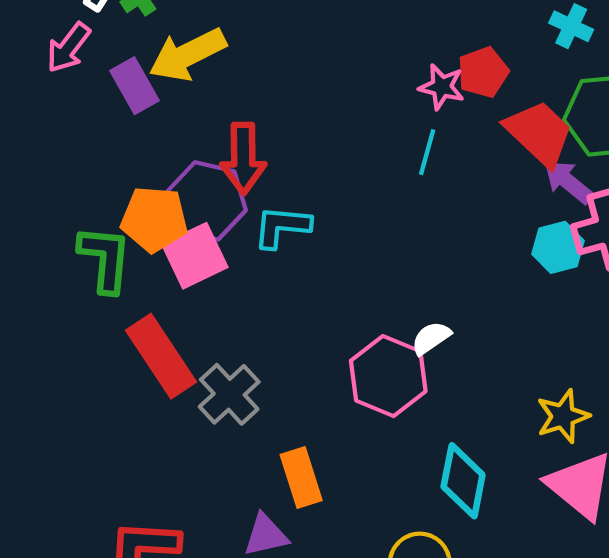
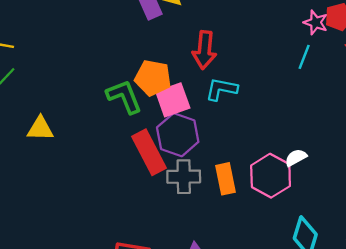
purple hexagon: (207, 201) -> (178, 135), moved
green L-shape: (105, 259) -> (124, 97), turned -33
gray cross: (229, 394) -> (184, 177), turned 36
orange rectangle: (301, 478) -> (226, 179), moved

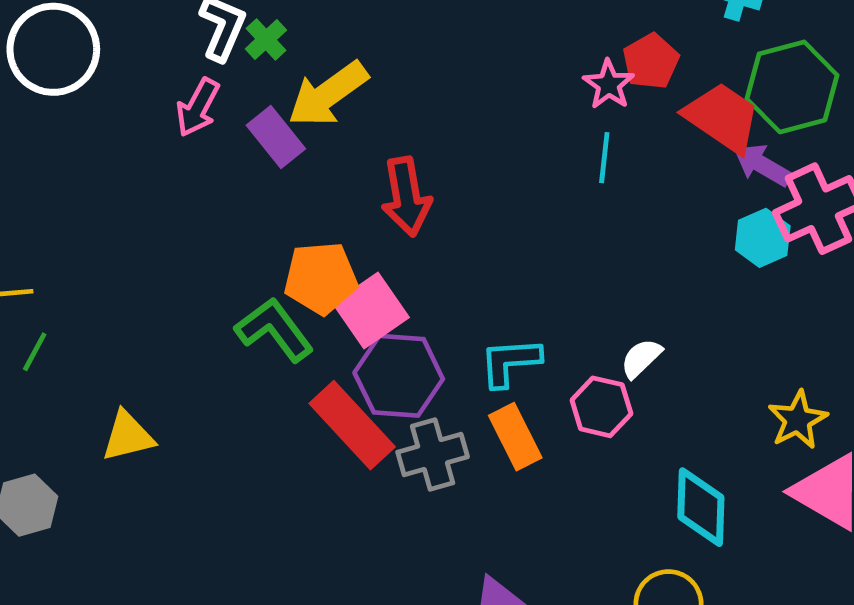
pink star: (316, 22) -> (609, 84), turned 30
cyan L-shape: (221, 89) -> (510, 362), moved
pink hexagon: (271, 176) -> (601, 407), size x0.7

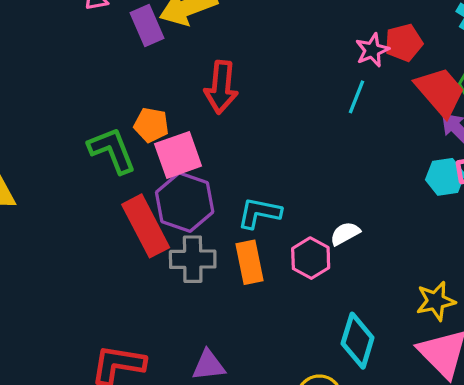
orange pentagon: (321, 278) -> (151, 125), size x0.7

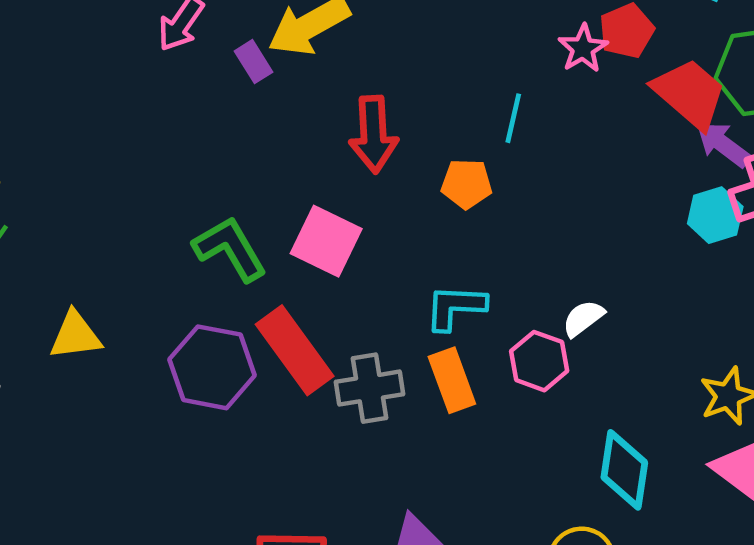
purple rectangle: (147, 26) -> (253, 62), size x0.7
cyan line: (357, 97) -> (513, 118), moved
orange pentagon: (151, 125) -> (466, 184), moved
pink square: (178, 155) -> (326, 241), turned -36
purple hexagon: (185, 202) -> (212, 367), moved

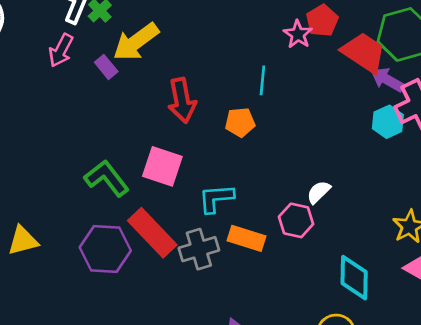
cyan L-shape: (455, 307) -> (216, 198), moved
orange rectangle: (452, 380) -> (246, 238), turned -45

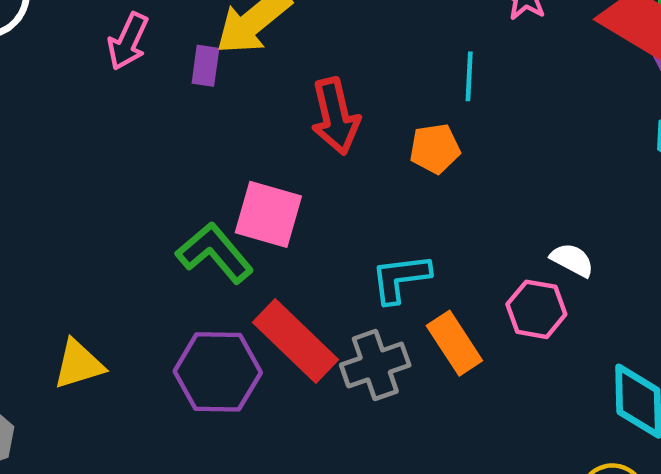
purple rectangle: (106, 67) -> (205, 66), turned 50
pink square: (162, 166) -> (268, 214), moved
white semicircle: (319, 192) -> (572, 260), turned 75
orange rectangle: (246, 238) -> (454, 343), turned 42

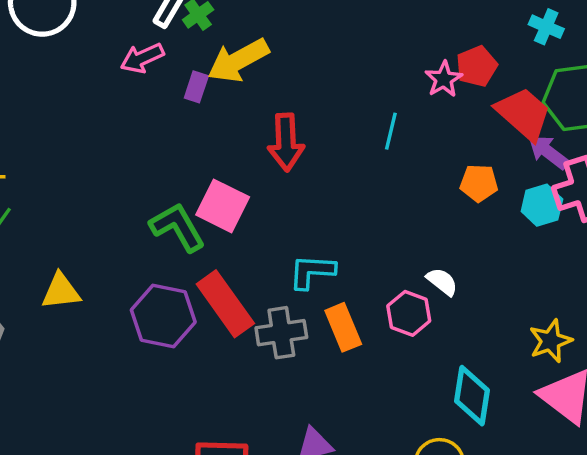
pink arrow: (128, 41) -> (142, 58), turned 30
orange pentagon: (435, 149) -> (479, 183), moved

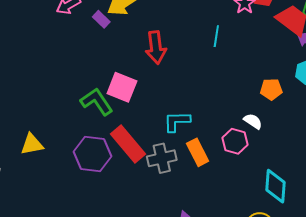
purple rectangle: (196, 87) -> (101, 19), turned -60
orange pentagon: (479, 183) -> (271, 89), moved

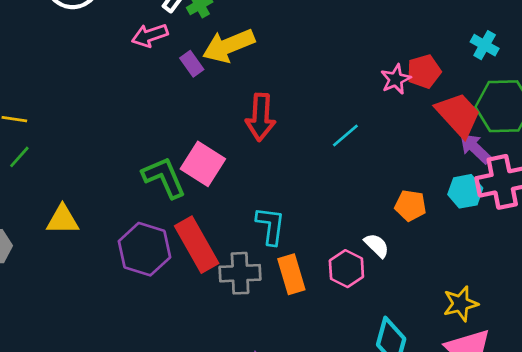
cyan line: (216, 36) -> (345, 135), moved, turned 30
cyan L-shape: (177, 121) -> (271, 226), turned 88

